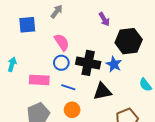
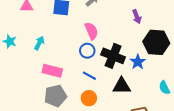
pink rectangle: (39, 80) -> (52, 71), moved

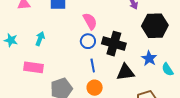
blue star: (138, 62) -> (149, 58), moved
pink rectangle: (52, 71) -> (34, 67), moved
blue line: (89, 76) -> (93, 65), turned 56

